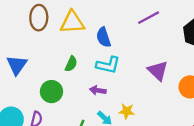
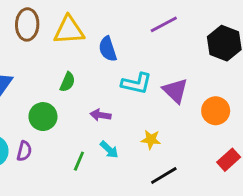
cyan L-shape: (108, 65) -> (137, 83), moved
yellow star: (127, 111) -> (151, 140), moved

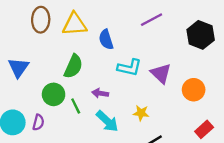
green semicircle: (67, 82) -> (73, 66), size x1.5
cyan arrow: (109, 150) -> (107, 121), size x1.5
green line: (79, 161) -> (76, 106), moved, turned -49

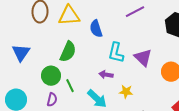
cyan L-shape: (129, 68) -> (116, 53), turned 90
purple arrow: (100, 93) -> (106, 75), moved
purple semicircle: (38, 122) -> (52, 100), moved

